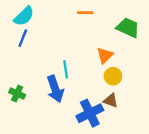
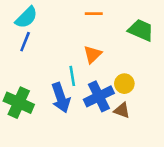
orange triangle: (105, 55) -> (93, 54), moved
green cross: (17, 94) -> (19, 103), size x1.6
blue cross: (90, 113) -> (99, 96), moved

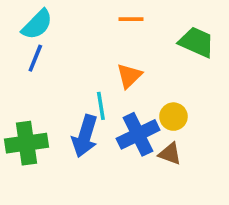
blue arrow: (61, 98) -> (85, 136), turned 36
green cross: (19, 103) -> (26, 143), turned -32

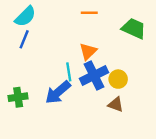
blue cross: (138, 134) -> (94, 75), moved
blue arrow: (85, 136) -> (58, 92), turned 32
green cross: (26, 143) -> (18, 97), size x0.7

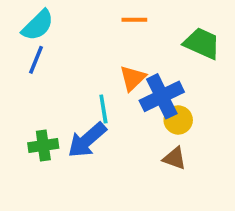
blue cross: (94, 75) -> (162, 96), moved
green cross: (18, 97) -> (43, 146), moved

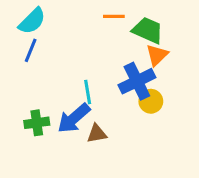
green trapezoid: (202, 43) -> (148, 30), moved
orange triangle: (133, 78) -> (157, 55), moved
brown triangle: (175, 158) -> (97, 134), moved, turned -30

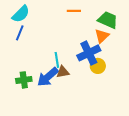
green trapezoid: (148, 30) -> (108, 20), moved
brown triangle: (97, 134) -> (63, 72), moved

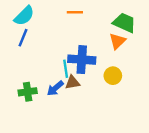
orange line: (74, 11) -> (75, 12), moved
blue cross: (89, 53) -> (82, 60), moved, turned 30
blue arrow: (48, 77) -> (55, 88), size x0.7

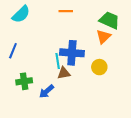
blue line: (23, 38) -> (13, 51), moved
blue arrow: (55, 88) -> (46, 91), moved

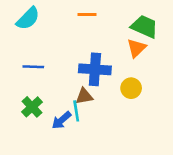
blue line: (13, 51) -> (33, 67), moved, turned 70
cyan line: (58, 61) -> (76, 111), moved
green cross: (24, 81) -> (32, 107), turned -35

